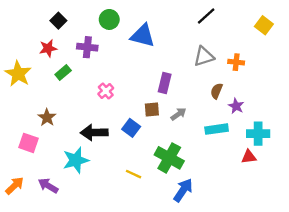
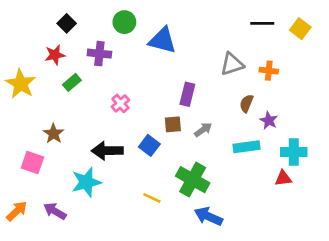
black line: (206, 16) -> (262, 23), moved, turned 42
blue arrow: (183, 190) -> (208, 216), turned -100

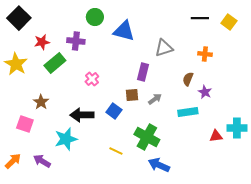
black square: (67, 23) -> (19, 18), moved, size x1.6
gray triangle: (232, 64) -> (164, 48), moved
green rectangle: (72, 82) -> (55, 63), size x1.5
cyan cross: (294, 152) -> (237, 128), moved

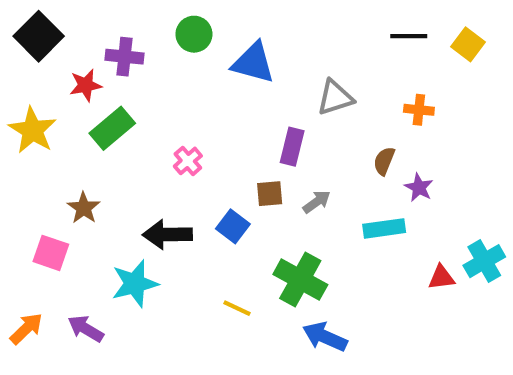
purple cross: (76, 41) -> (124, 57), moved
cyan cross: (237, 128) -> (484, 261), turned -30

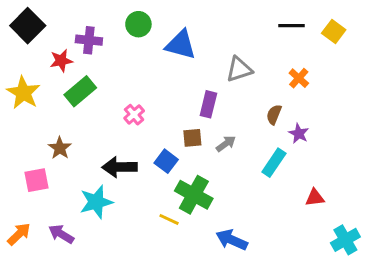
orange cross: (419, 110) -> (299, 78), turned 36
cyan rectangle: (384, 228) -> (274, 163), turned -48
pink square: (51, 253) -> (36, 180), turned -30
cyan cross: (484, 261) -> (345, 240), moved
green cross: (300, 280) -> (194, 195), moved

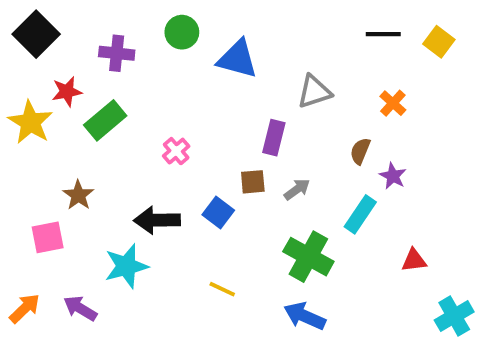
red star: (61, 61) -> (67, 92), moved
green cross: (194, 195) -> (308, 257), moved

